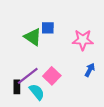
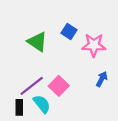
blue square: (48, 28) -> (69, 32), moved, turned 32
black rectangle: (17, 87) -> (19, 107), moved

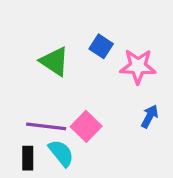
purple line: (32, 86) -> (46, 126), turned 45

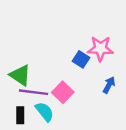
blue square: (101, 46) -> (81, 59), moved
green triangle: (54, 61) -> (20, 75), moved

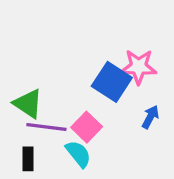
blue square: (81, 59) -> (112, 82), size x1.6
cyan semicircle: (45, 112) -> (78, 154), moved

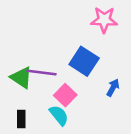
pink star: (139, 67) -> (104, 20), moved
purple line: (46, 127) -> (41, 73), moved

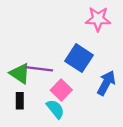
blue arrow: (113, 88) -> (106, 83), size x1.5
black rectangle: (21, 119) -> (20, 101), moved

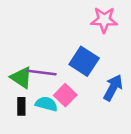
cyan semicircle: (55, 109) -> (46, 104), moved, turned -36

